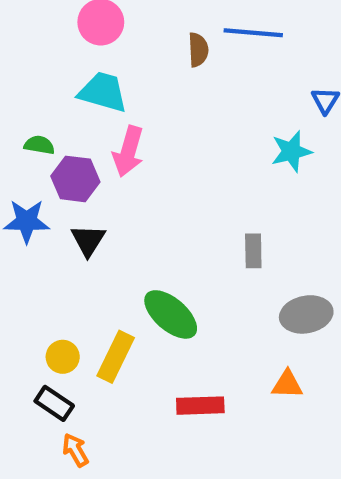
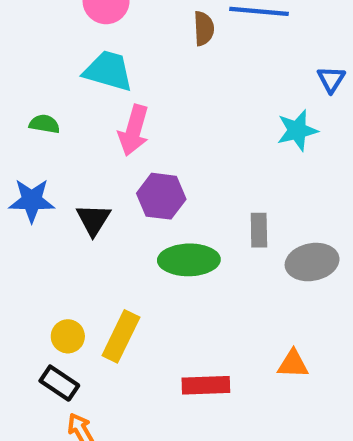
purple hexagon: (75, 179) -> (161, 196), moved
green ellipse: (171, 314) -> (189, 260), moved, turned -42
gray ellipse: (306, 314) -> (312, 262), moved

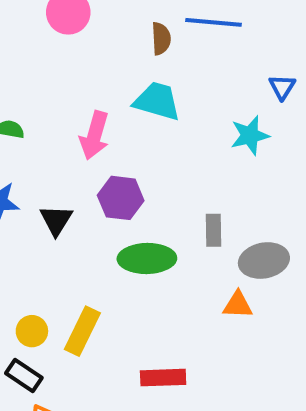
cyan trapezoid: (108, 71) -> (157, 101), moved
orange triangle: (293, 364) -> (238, 305), moved

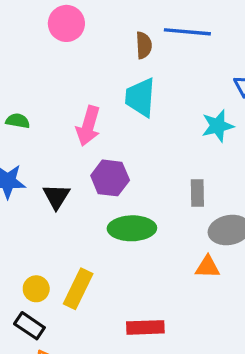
cyan trapezoid: (157, 101) -> (140, 97), turned -102
gray rectangle: (214, 230) -> (197, 193), moved

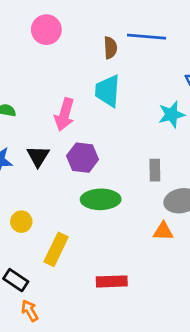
black triangle: (56, 196) -> (38, 156), moved
yellow circle: (36, 289) -> (21, 222), moved

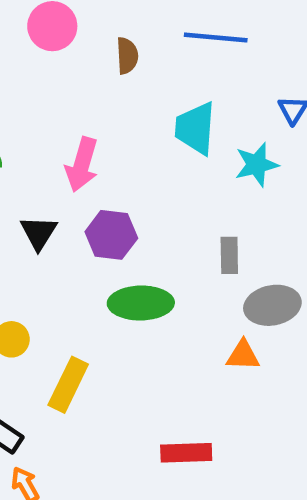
brown semicircle: (110, 48) -> (127, 56), moved
cyan trapezoid: (108, 91) -> (195, 128), moved
red rectangle: (112, 281) -> (186, 453), moved

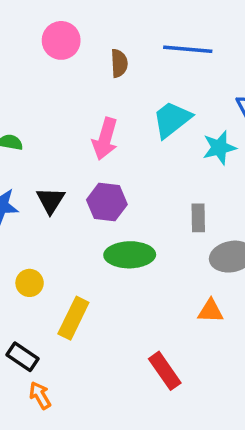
cyan trapezoid: (195, 128) -> (172, 119), turned 48
pink arrow: (82, 165) -> (105, 139), moved
orange triangle: (243, 355) -> (211, 311), moved
red rectangle: (186, 453) -> (165, 371), turned 57

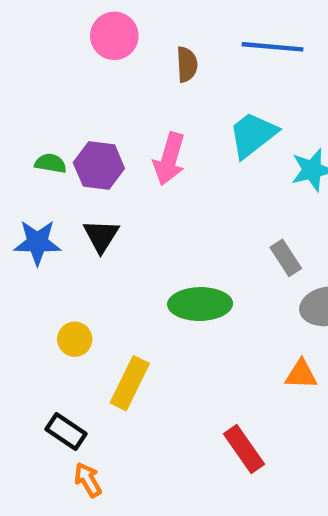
purple hexagon: (107, 202) -> (99, 166), moved
gray rectangle: (198, 218) -> (286, 258), turned -32

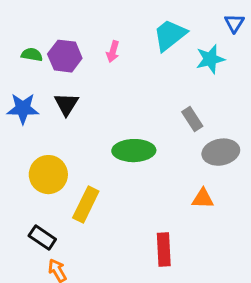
pink arrow: (169, 159) -> (113, 52), size x0.6
yellow circle: (75, 339) -> (48, 175), size x1.6
red rectangle: (244, 449) -> (164, 250), turned 32

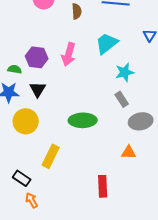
pink arrow: (113, 52) -> (69, 54), size x1.6
green semicircle: (32, 55) -> (15, 69), moved
cyan star: (210, 59) -> (125, 72), moved
yellow circle: (48, 175) -> (26, 121), moved

